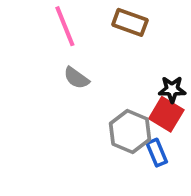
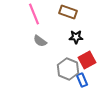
black star: (172, 89) -> (76, 37), moved
red square: (166, 114) -> (87, 60), turned 30

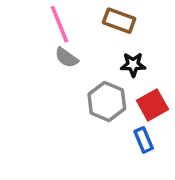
gray semicircle: (40, 41) -> (66, 58), moved
gray hexagon: (68, 69) -> (107, 101), moved

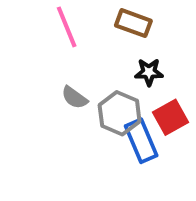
gray semicircle: (66, 58) -> (74, 98), moved
blue rectangle: (144, 140) -> (141, 141), moved, size x1.5

